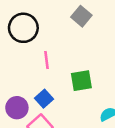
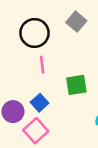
black circle: (23, 28) -> (35, 33), moved

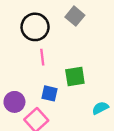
blue square: (40, 103) -> (50, 93), moved, turned -35

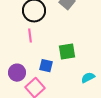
pink line: (42, 57) -> (30, 36), moved

